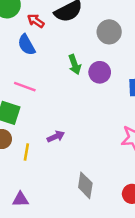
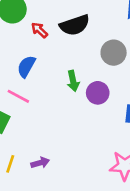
blue semicircle: (26, 45) -> (26, 66), moved, turned 50
purple arrow: (56, 136) -> (40, 163), moved

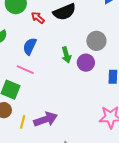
gray circle: (114, 53) -> (96, 41), moved
purple arrow: (40, 163) -> (46, 119), size x1.6

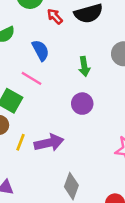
blue semicircle: (30, 46) -> (41, 50), turned 120
purple circle: (86, 63) -> (82, 104), moved

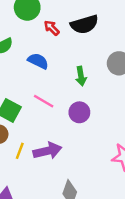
blue semicircle: (41, 50) -> (38, 61), turned -35
pink line: (32, 78) -> (44, 101), moved

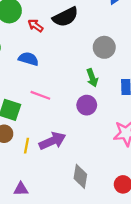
green arrow: (81, 76) -> (92, 78), moved
purple circle: (79, 112) -> (87, 105), moved

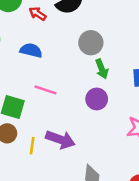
gray circle: (104, 47) -> (91, 43), moved
purple arrow: (52, 141) -> (60, 140), turned 45

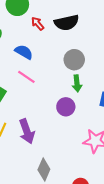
pink line: (45, 90) -> (26, 77), moved
purple arrow: (60, 140) -> (27, 131), turned 35

